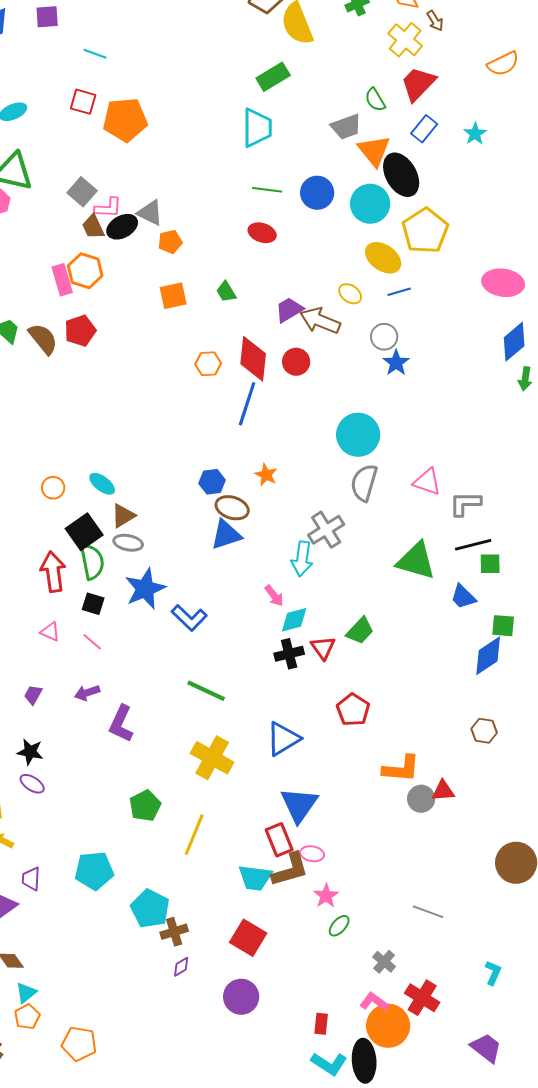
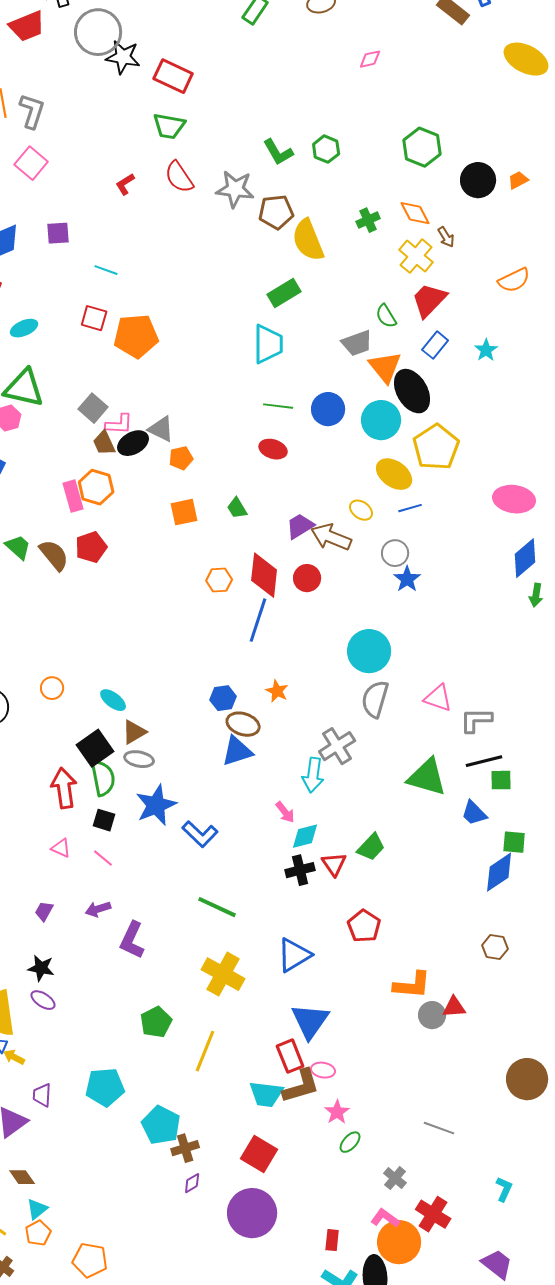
orange circle: (53, 488) -> (52, 688), moved
purple circle: (241, 997) -> (252, 1213), size x1.4

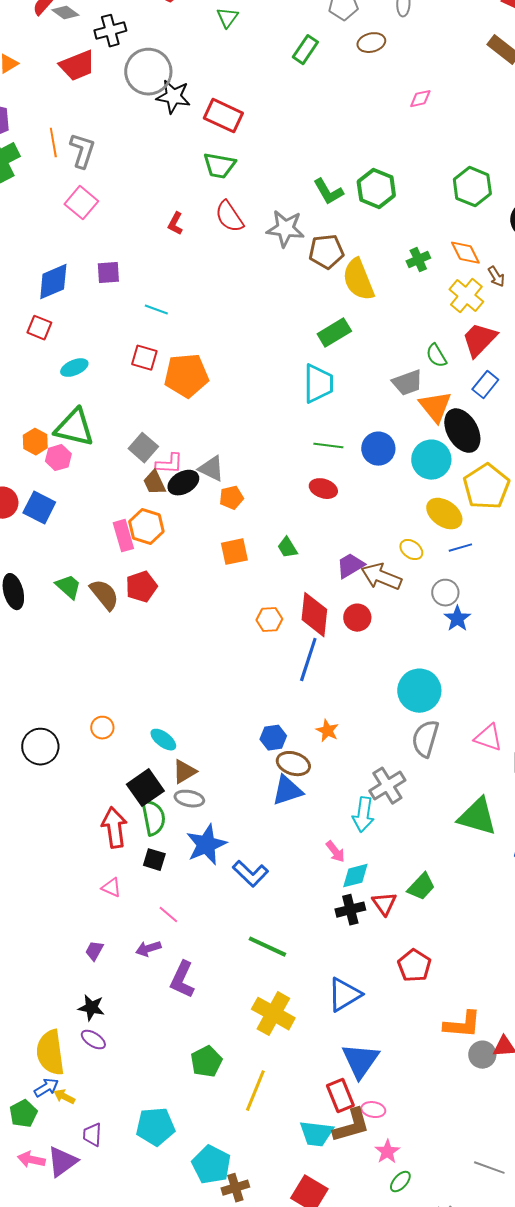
green hexagon: (326, 149) -> (376, 189), size x1.4
red L-shape: (125, 184) -> (175, 224), turned -30
pink line: (103, 858) -> (168, 915), moved

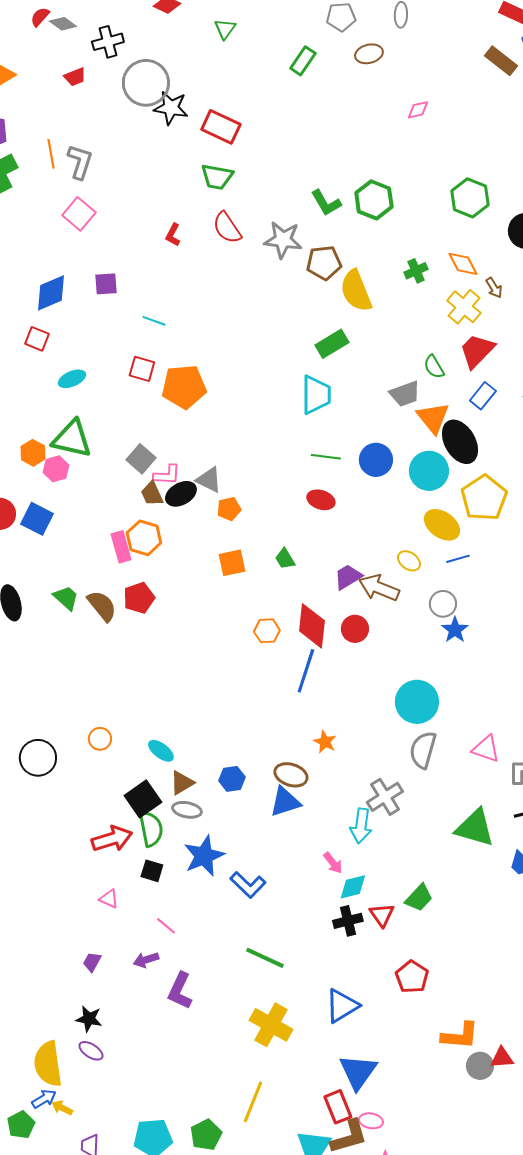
red trapezoid: (77, 66) -> (75, 77), size x0.6
blue hexagon: (273, 738) -> (232, 779), moved
red arrow: (114, 828) -> (112, 839), turned 81
green pentagon: (206, 1062) -> (206, 1135), moved

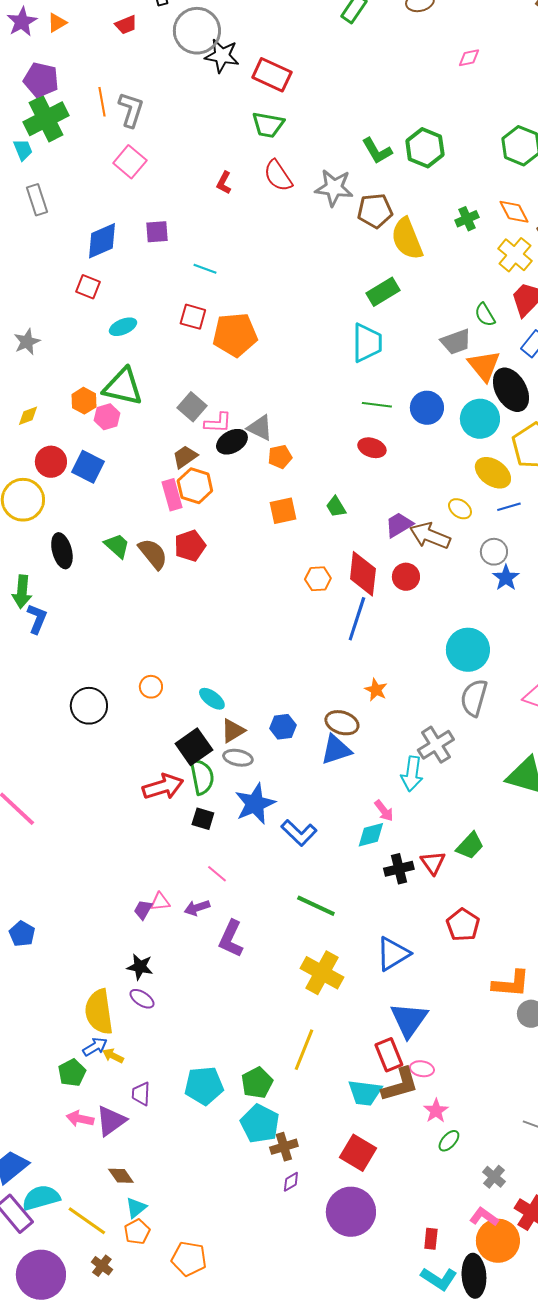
brown trapezoid: (152, 494) -> (185, 457), moved, turned 80
cyan diamond: (353, 887) -> (371, 835), moved
pink triangle: (109, 899) -> (160, 902), moved, turned -30

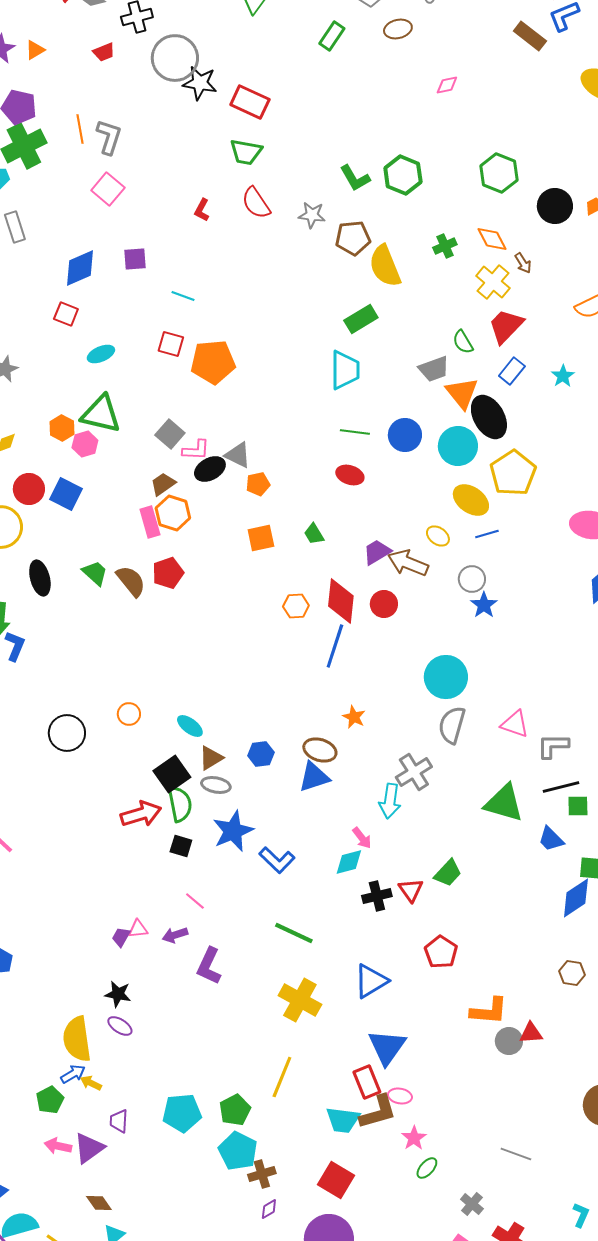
gray star: (334, 188) -> (312, 215), size x0.7

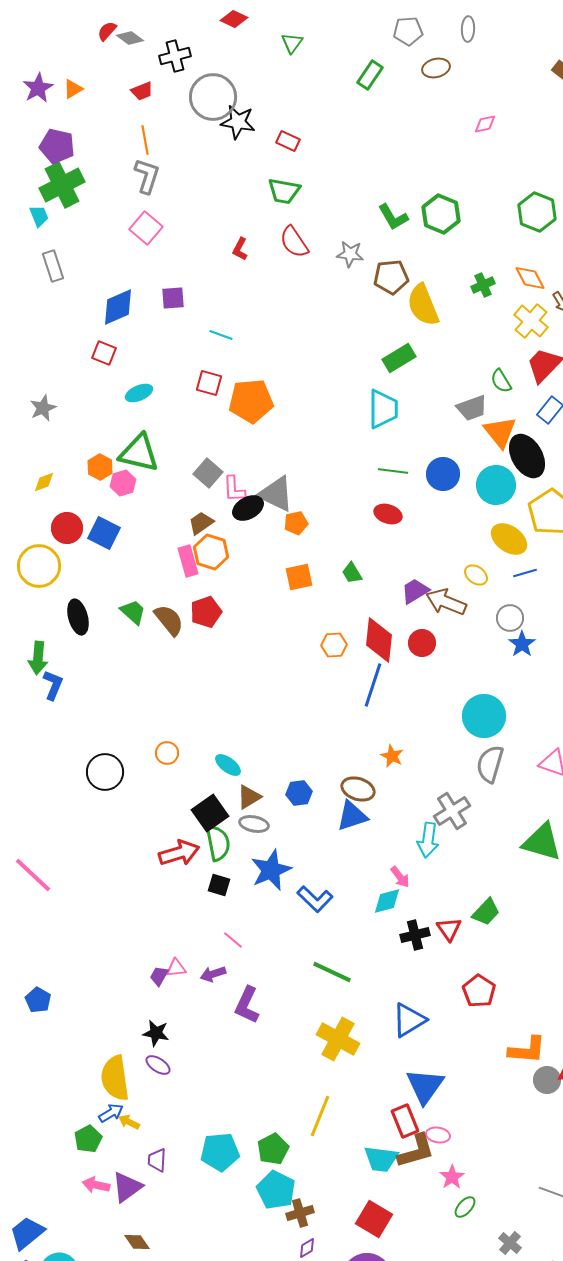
red rectangle: (250, 102) -> (288, 141), size x0.6
orange line: (80, 129) -> (145, 140), moved
pink L-shape: (196, 450) -> (234, 489), turned 84
gray triangle: (238, 455) -> (276, 494), size x1.4

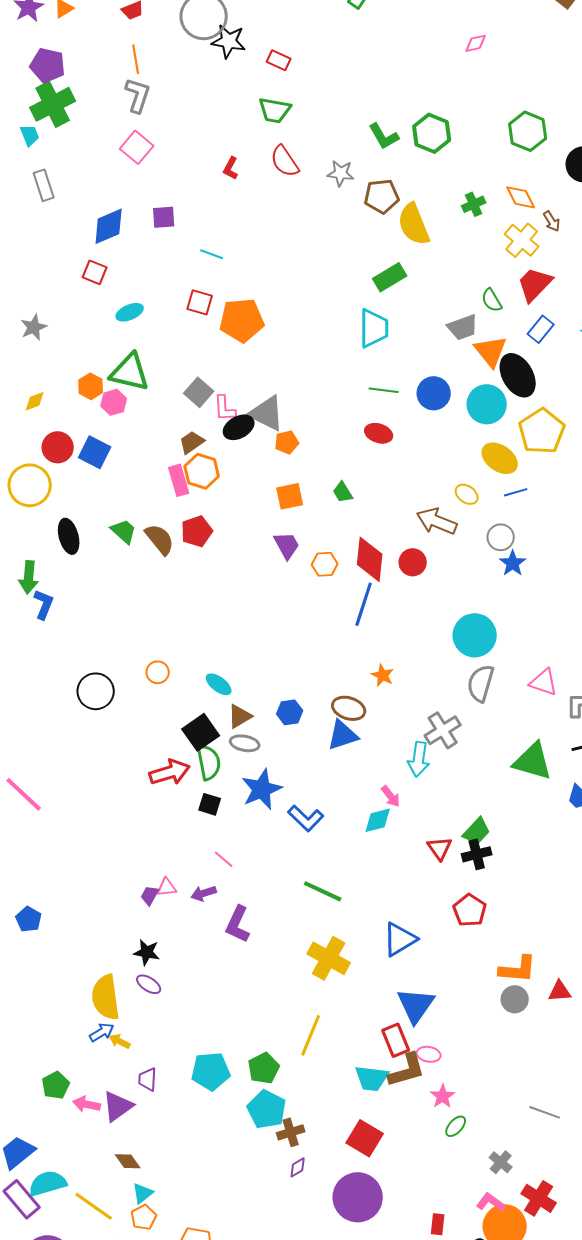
purple trapezoid: (415, 591) -> (287, 545), moved, turned 92
black cross: (415, 935) -> (477, 854), moved
gray circle: (547, 1080) -> (515, 999), moved
green pentagon: (88, 1139) -> (56, 1085), moved

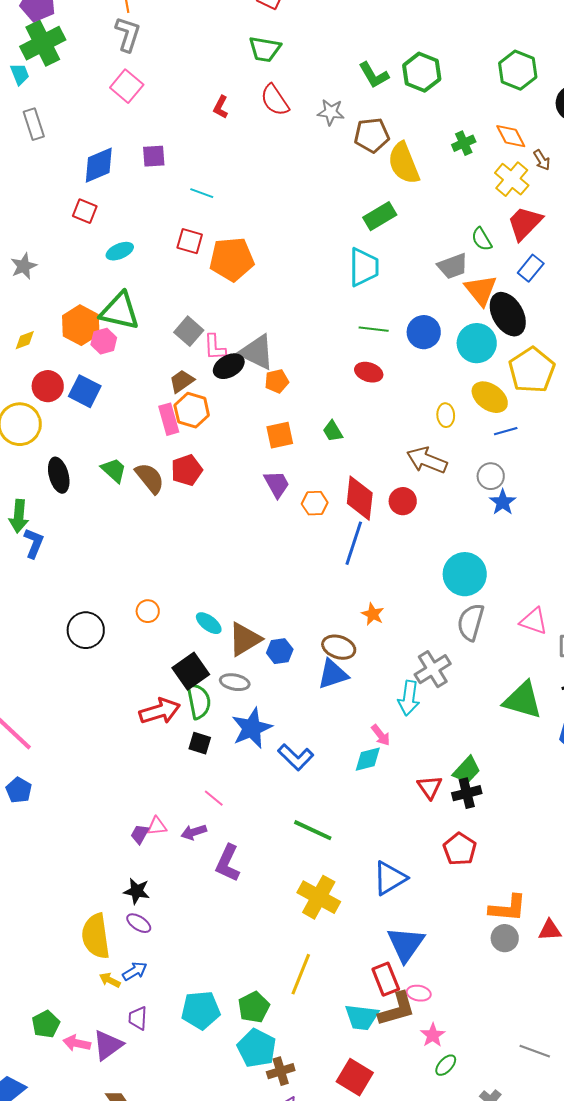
orange hexagon: (91, 386) -> (81, 325), size x1.5
yellow ellipse: (467, 494) -> (446, 415), moved, turned 50
brown triangle: (240, 716) -> (245, 639), moved, size x1.4
blue pentagon: (29, 919) -> (19, 790), moved
blue arrow: (102, 1032) -> (135, 971), moved

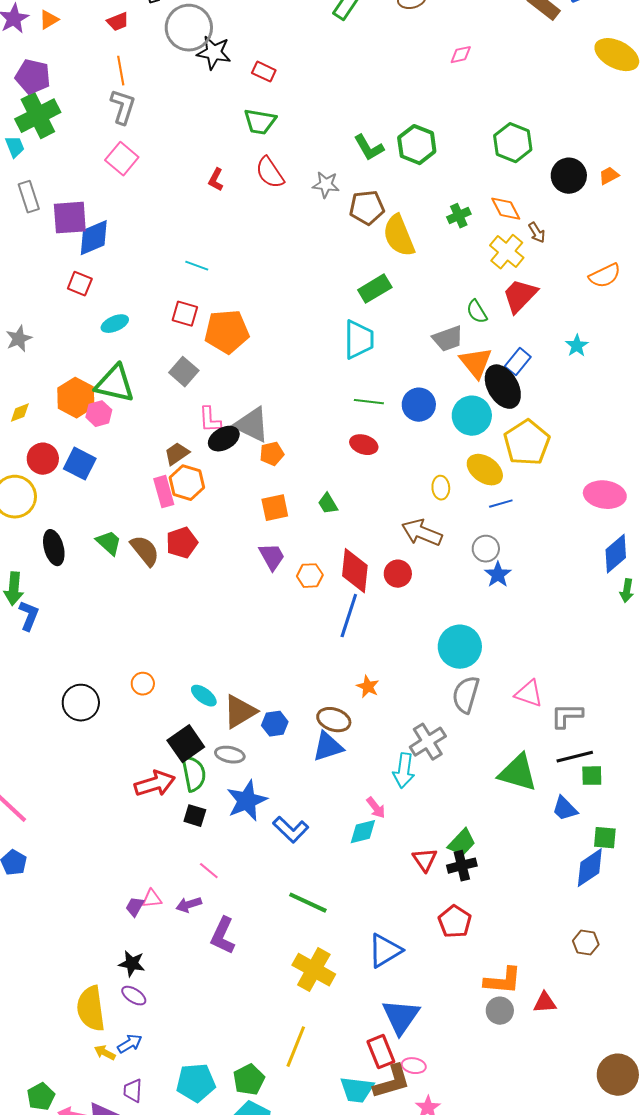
purple square: (154, 156) -> (70, 218), moved, size x1.5
blue rectangle: (531, 268) -> (518, 362), moved
gray square: (189, 331) -> (184, 372), moved

